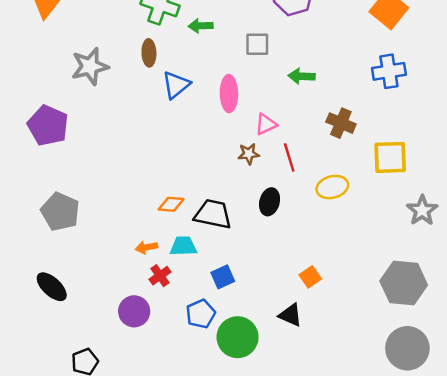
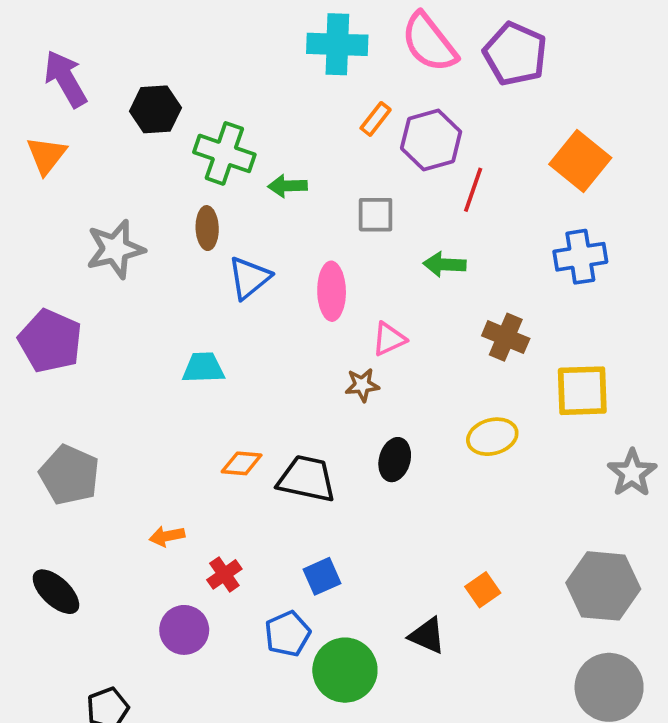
red line: (289, 157) -> (473, 190), moved, turned 36
cyan trapezoid: (183, 246) -> (203, 368), moved
orange arrow: (146, 247) -> (167, 536), moved
orange square: (310, 277) -> (483, 590), moved

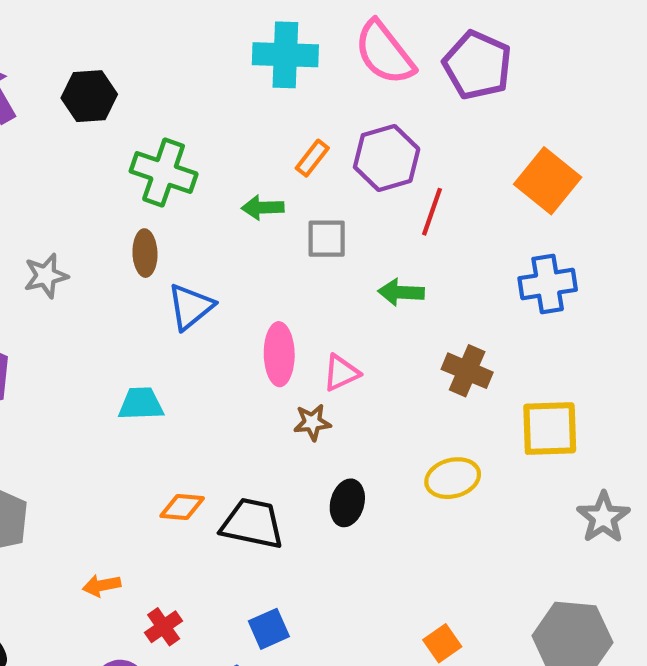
black hexagon: (155, 109) -> (89, 96), moved
orange rectangle: (376, 119) -> (312, 158), moved
green arrow: (288, 186) -> (263, 208), moved
gray star: (115, 249) -> (46, 276), size x0.7
pink ellipse: (332, 291) -> (279, 354), moved

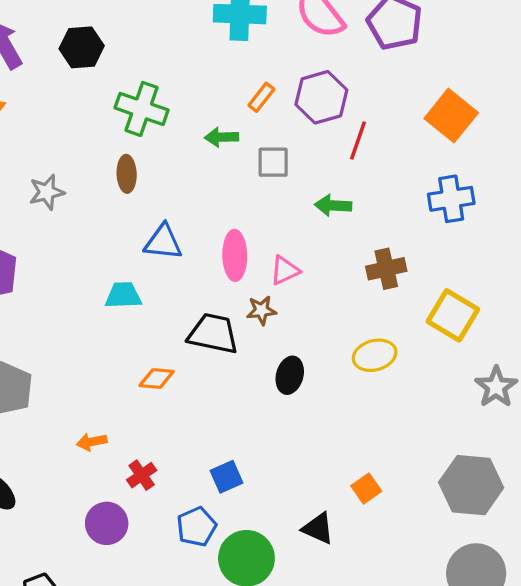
blue triangle: (190, 307) -> (163, 242), moved, turned 45
brown cross: (467, 371) -> (386, 269), turned -36
yellow square: (550, 429) -> (453, 315), turned 33
black trapezoid: (252, 524) -> (213, 334), moved

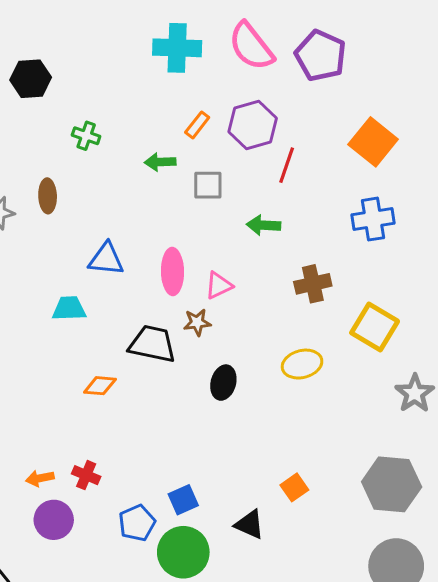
green cross: (142, 109) -> (86, 136), size x0.6
brown ellipse: (127, 174) -> (48, 196), moved
orange arrow: (92, 442) -> (40, 478), moved
red cross: (142, 475) -> (86, 475), turned -32
blue square: (226, 477) -> (183, 500), moved

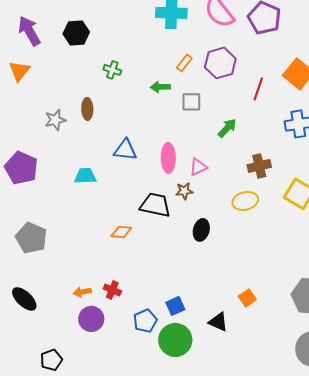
red line: (287, 165) -> (258, 89), moved
green arrow: (264, 225) -> (227, 128), turned 130
cyan trapezoid: (69, 309) -> (85, 176), moved
yellow ellipse: (302, 364) -> (245, 201), moved

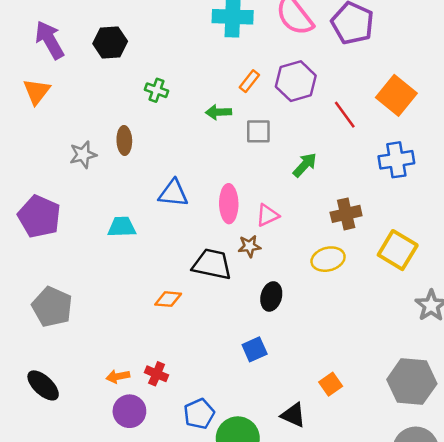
red line: (258, 89) -> (345, 115), turned -55
blue square: (175, 306) -> (255, 349), moved

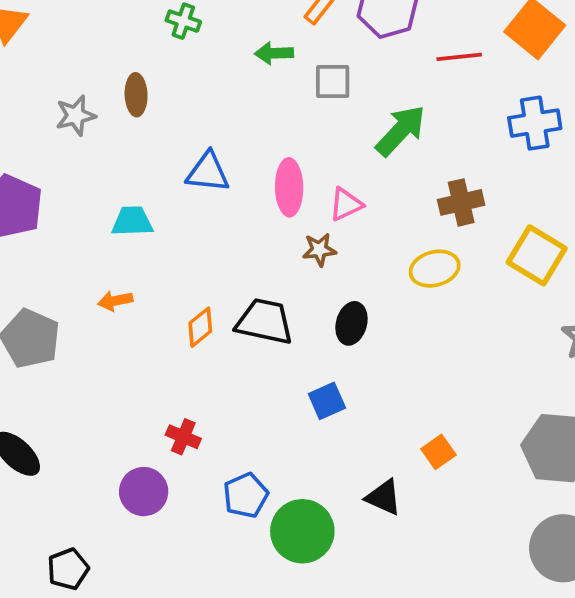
red line: (345, 115) -> (459, 57), turned -60
green arrow: (305, 165) -> (401, 131), size x1.4
black trapezoid: (212, 264) -> (265, 321), moved
orange diamond: (168, 299) -> (200, 327), turned -44
orange arrow: (118, 376) -> (115, 301), moved

